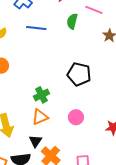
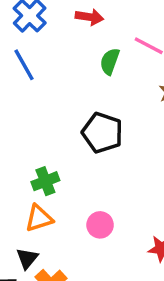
blue line: (36, 28) -> (24, 65), moved, turned 48
black pentagon: (79, 74) -> (102, 133), moved

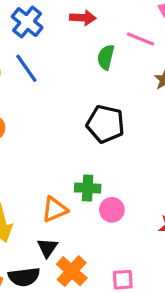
green cross: (45, 181) -> (88, 188), moved, turned 30

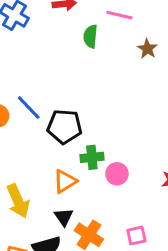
blue line: (26, 68) -> (29, 108), moved
black pentagon: (105, 124) -> (65, 127), moved

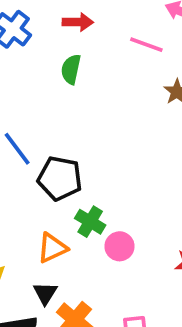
green semicircle: (91, 36) -> (71, 69), moved
green cross: (92, 157) -> (90, 222), turned 30

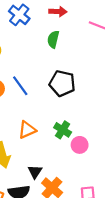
black pentagon: (60, 178) -> (62, 83), moved
orange triangle: (52, 248) -> (27, 130), moved

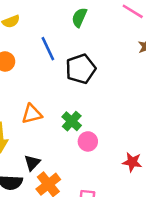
black pentagon: (62, 83) -> (81, 69), turned 30
blue line: (20, 86) -> (48, 49), moved

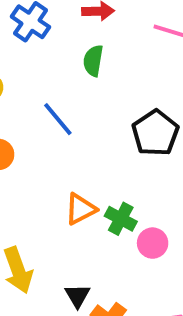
black pentagon: (81, 69) -> (155, 133), moved
orange triangle: (32, 114) -> (81, 209), moved

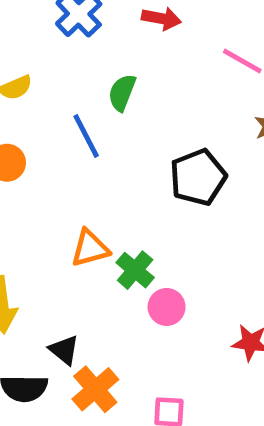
green semicircle: (93, 61) -> (122, 93), moved
black triangle: (77, 296) -> (64, 350), turned -32

